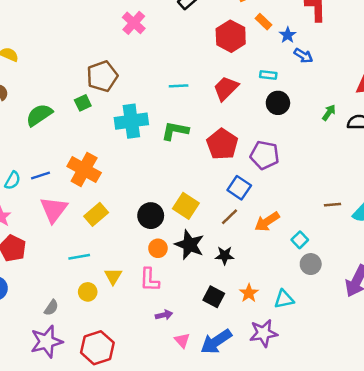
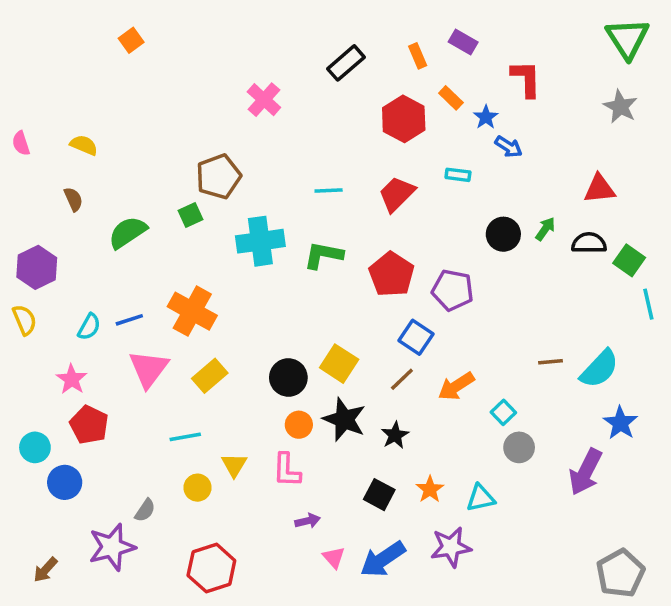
black circle: (278, 103) -> (503, 234), moved
black star: (225, 256) -> (395, 435), turned -30
purple star: (46, 342) -> (112, 547), moved

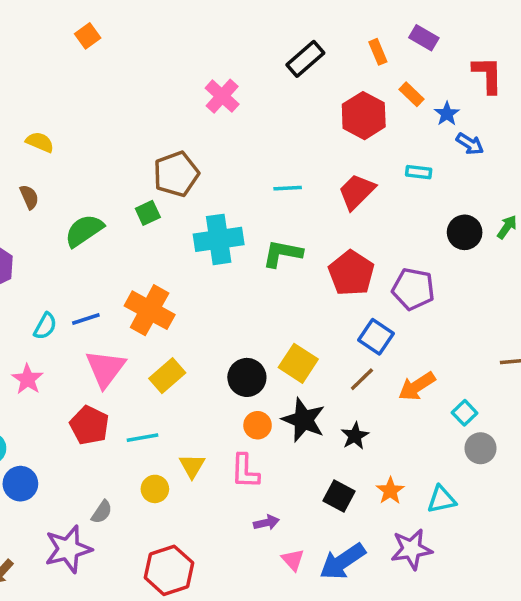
red pentagon: (89, 425) -> (89, 425), moved

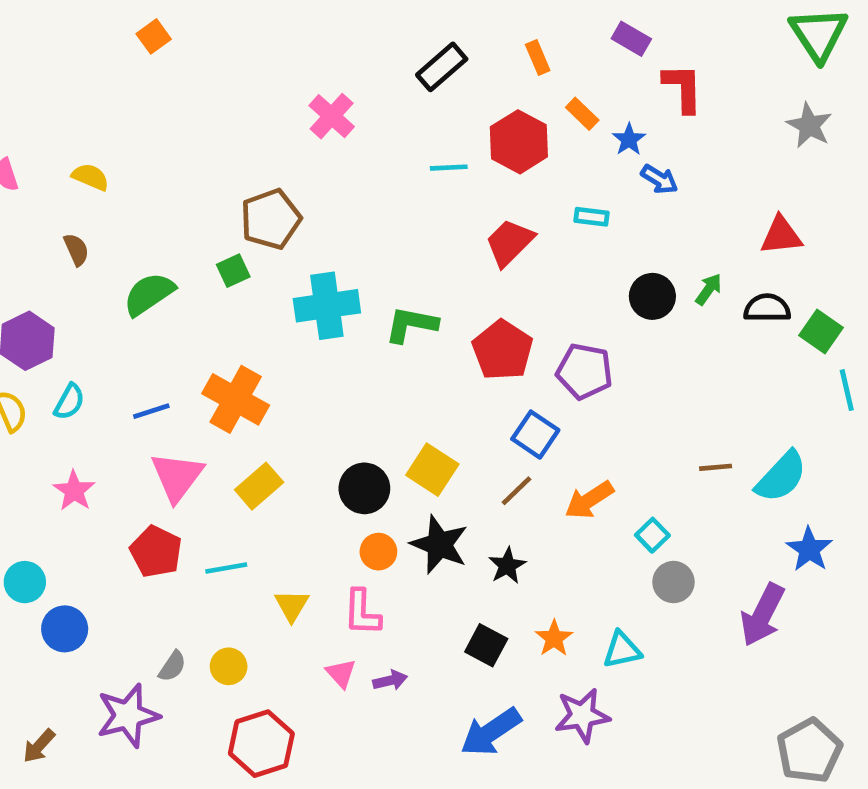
purple rectangle: (424, 38) -> (631, 39), moved
cyan line: (288, 188) -> (449, 168), moved
cyan semicircle: (45, 326) -> (69, 402), moved
yellow circle: (155, 489) -> (229, 666), moved
pink triangle: (293, 560) -> (341, 673), moved

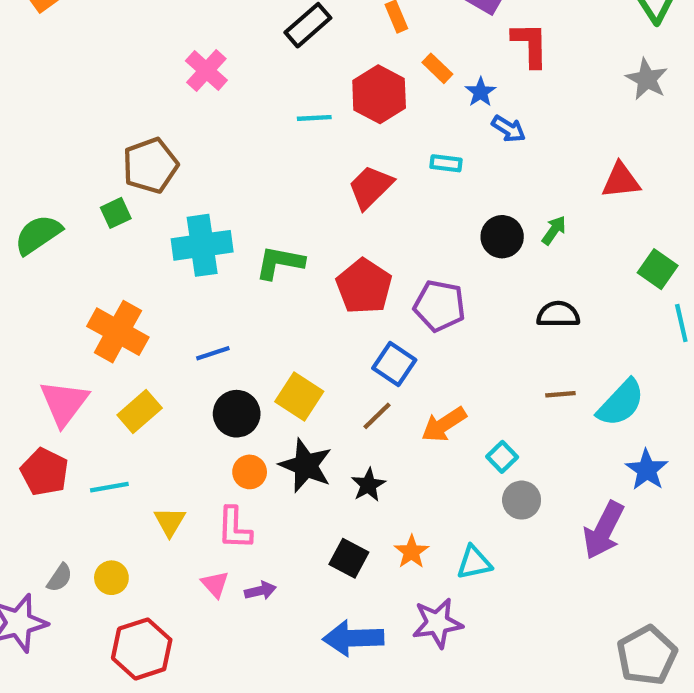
black semicircle: (767, 308) -> (558, 314), moved
blue line: (151, 411) -> (213, 353), moved
blue arrow: (491, 732) -> (353, 638), turned 32

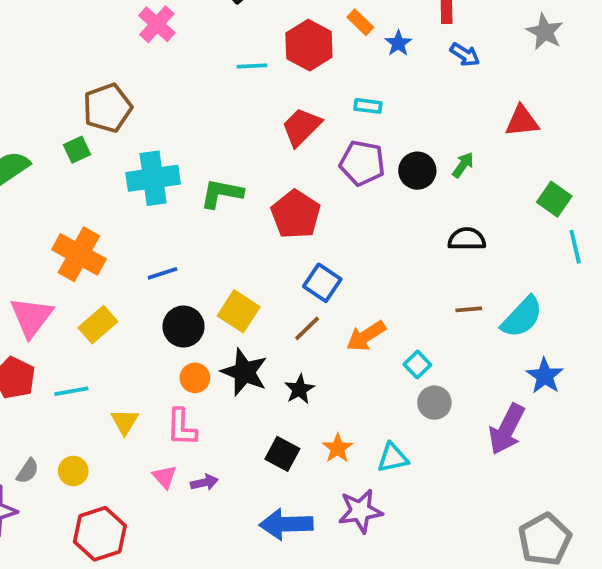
blue arrow: (509, 129) -> (465, 55), moved
purple pentagon: (440, 306) -> (362, 163), moved

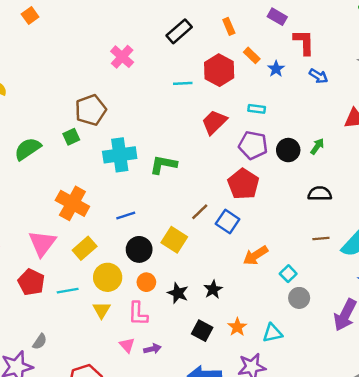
red pentagon: (296, 214) -> (243, 184), moved
brown line: (307, 328) -> (200, 212), moved
black star: (244, 372) -> (178, 293), moved, size x0.7
yellow circle: (73, 471) -> (108, 277), moved, size x1.5

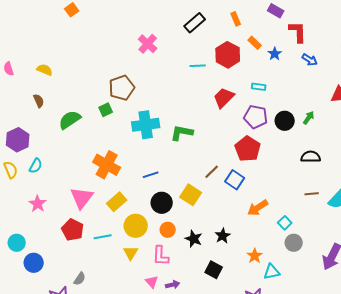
orange star: (237, 327) -> (255, 256), moved

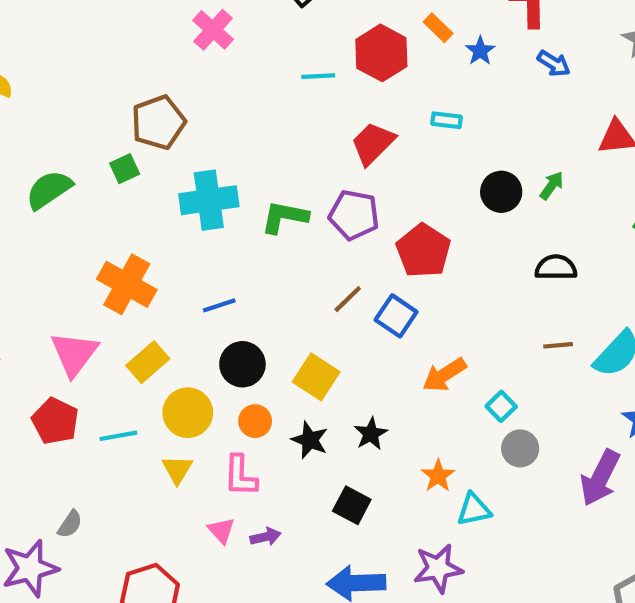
purple pentagon: (256, 117) -> (354, 215), moved
yellow square: (191, 195) -> (316, 377), moved

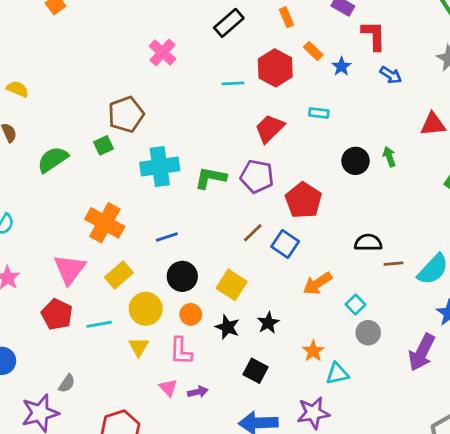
green arrow: (552, 185) -> (389, 157), turned -54
black semicircle: (556, 268) -> (368, 243), moved

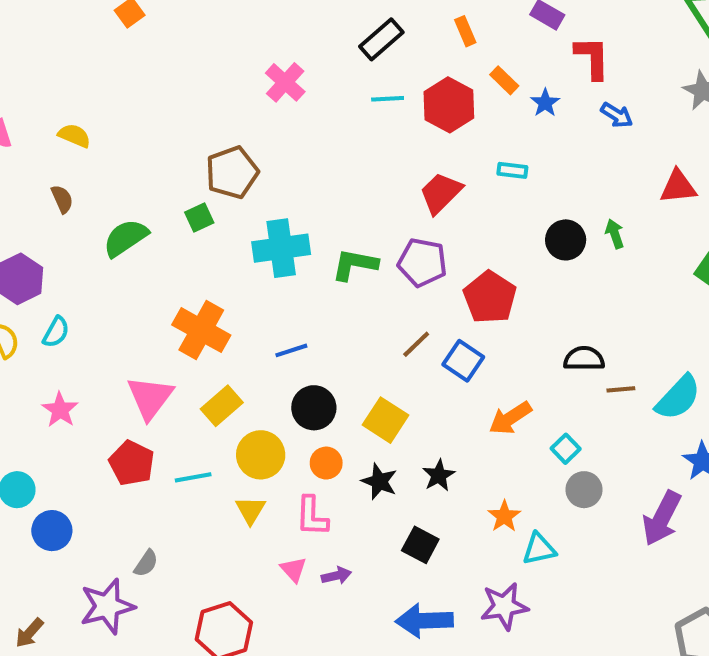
cyan line: (233, 83) -> (388, 99), moved

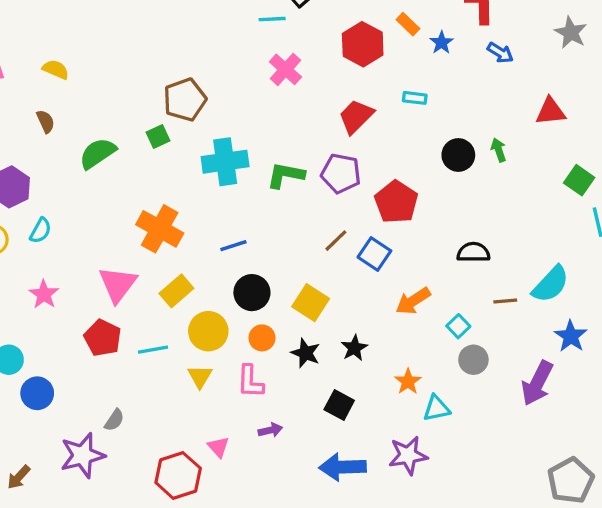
pink cross: (285, 82) -> (285, 69), moved
cyan line: (388, 99) -> (272, 19), moved
brown line: (621, 389) -> (505, 301), moved
pink triangle: (293, 569) -> (218, 447), moved

